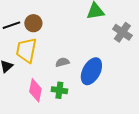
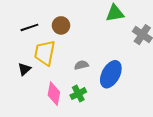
brown circle: (33, 23) -> (61, 25), moved
green cross: (59, 90) -> (78, 94), turned -35

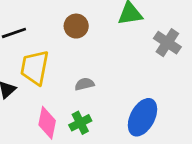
brown circle: (61, 25) -> (76, 26), moved
blue ellipse: (111, 74) -> (142, 117), moved

